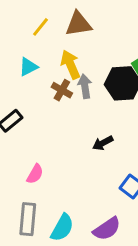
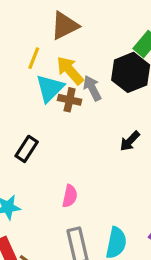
yellow line: (41, 27) -> (34, 58), moved
cyan triangle: (28, 67) -> (50, 88), moved, size x1.4

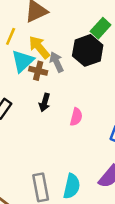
black arrow: (130, 141) -> (45, 102), moved, turned -30
pink semicircle: (70, 196) -> (76, 117), moved

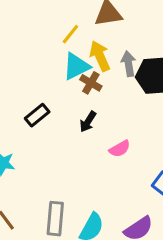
gray arrow: (57, 62) -> (128, 64), moved
pink semicircle: (76, 117) -> (120, 149), turned 30

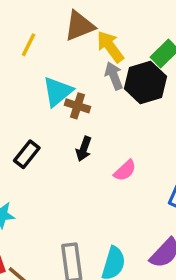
yellow line: (70, 34) -> (29, 45), moved
yellow arrow: (100, 56) -> (110, 47), moved

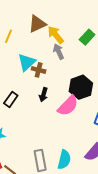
black hexagon: (145, 83) -> (81, 87), moved
pink semicircle: (125, 171) -> (68, 106), size x1.6

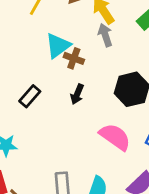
pink semicircle: (68, 106) -> (115, 137), moved, turned -105

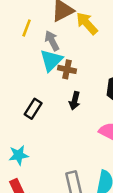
gray arrow: (105, 35) -> (52, 41), moved

